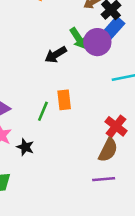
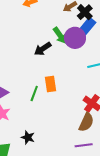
black star: (25, 147) -> (28, 137), moved

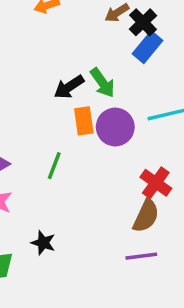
green arrow: (60, 35) -> (102, 83), moved
purple circle: (75, 38) -> (115, 127), moved
orange rectangle: (51, 84) -> (84, 121), moved

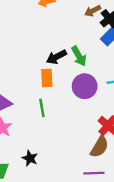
orange rectangle: (84, 121) -> (47, 78), moved
green line: (54, 166) -> (42, 108), turned -36

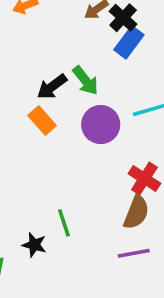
orange rectangle: (47, 78) -> (42, 121), turned -30
green line: (42, 108) -> (64, 223), moved

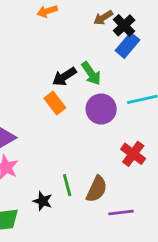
brown semicircle: (136, 212) -> (97, 189), moved

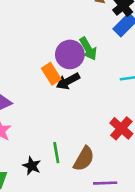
black arrow: (64, 77) -> (68, 81), moved
purple circle: (101, 109) -> (70, 54), moved

